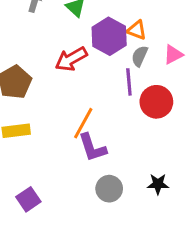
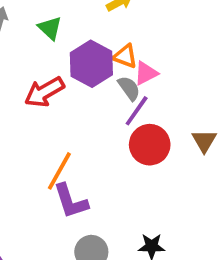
pink triangle: (173, 55) -> (146, 73), moved
gray semicircle: (140, 56) -> (129, 88), turned 120
purple line: (129, 82) -> (137, 111), moved, turned 40

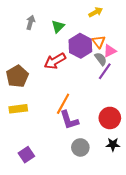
green triangle: (50, 28) -> (58, 26), turned 32
orange triangle: (125, 56) -> (99, 42), turned 32
red circle: (150, 145) -> (110, 118), moved

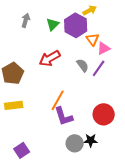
purple hexagon: (80, 46) -> (76, 25), moved
gray semicircle: (101, 59) -> (83, 65), moved
black star: (113, 144) -> (91, 140), moved

